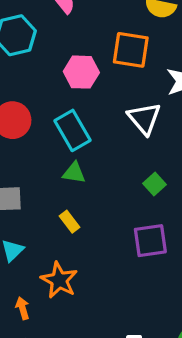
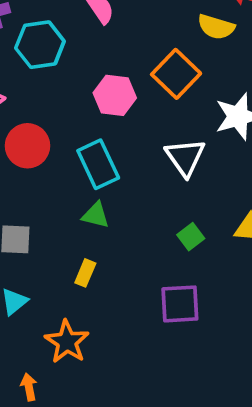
orange square: (131, 50) -> (176, 74), turned 30
yellow rectangle: (70, 222) -> (85, 273), turned 55
orange arrow: (23, 308) -> (29, 387), moved

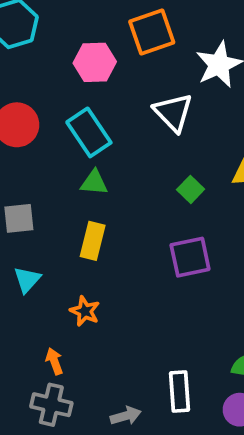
orange square: (176, 74) -> (152, 32), turned 36
yellow rectangle: (85, 273) -> (93, 241), size x1.4
orange star: (67, 342) -> (85, 311), size x0.7

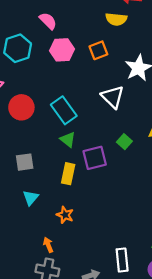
orange square: (152, 32) -> (98, 50), size x0.7
pink hexagon: (95, 62) -> (62, 50), moved
green triangle: (94, 183) -> (68, 140), turned 35
purple square: (190, 257) -> (95, 158), moved

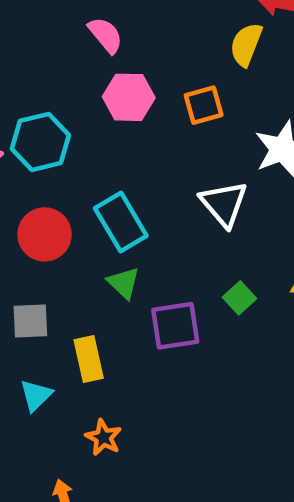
yellow semicircle: (116, 19) -> (246, 45), turned 100
cyan hexagon: (18, 48) -> (40, 142), moved
red circle: (21, 107) -> (45, 234), moved
yellow rectangle: (68, 174) -> (89, 359), moved, turned -30

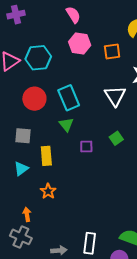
purple square: (175, 326) -> (86, 147), size x0.6

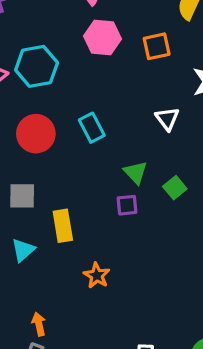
white triangle: (115, 96) -> (167, 119), size x0.7
cyan rectangle: (69, 98) -> (92, 128), size x0.7
green triangle: (66, 125) -> (136, 172), moved
orange star: (48, 191) -> (97, 275), moved

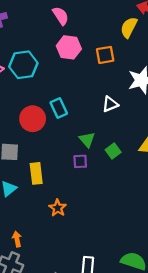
white triangle: (167, 119) -> (110, 104), turned 42
red circle: (36, 134) -> (33, 119), moved

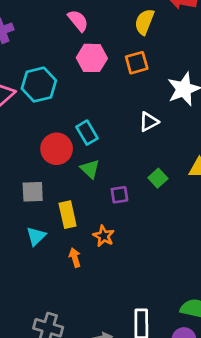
yellow semicircle: (129, 27) -> (144, 22), moved
green triangle: (87, 140) -> (90, 169), moved
orange star: (58, 208) -> (104, 236), moved
orange arrow: (17, 239) -> (75, 258), moved

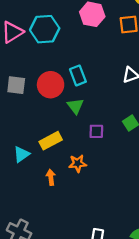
gray square: (33, 192) -> (16, 85), moved
yellow rectangle: (68, 215) -> (51, 141), turned 65
orange star: (104, 236) -> (78, 163), turned 30

